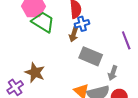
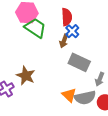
blue cross: (82, 24) -> (72, 31), turned -32

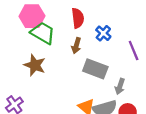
blue cross: (72, 31) -> (103, 33), moved
brown star: (26, 76) -> (35, 65), moved

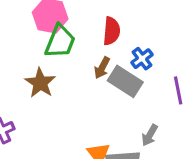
green trapezoid: (43, 33) -> (60, 41), turned 70
gray rectangle: (95, 69) -> (125, 81), moved

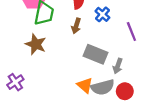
gray rectangle: (125, 81) -> (95, 54), moved

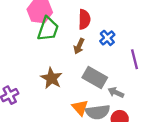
brown star: (36, 44) -> (51, 78), moved
gray arrow: (118, 66) -> (116, 92), turned 88

